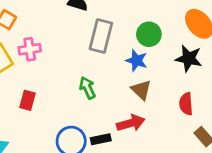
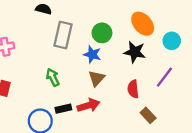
brown triangle: (141, 90) -> (97, 78), turned 30
black rectangle: (101, 139) -> (63, 109), moved

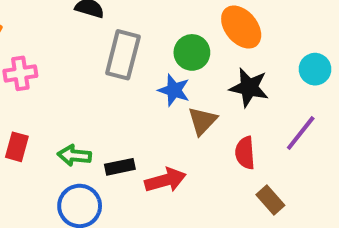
orange ellipse: (143, 24) -> (241, 27), moved
green arrow: (53, 77) -> (74, 155), moved, turned -60
brown triangle: (97, 78) -> (202, 121), moved
black rectangle: (63, 109) -> (120, 167), moved

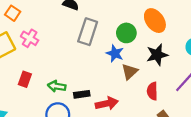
pink cross: (20, 73) -> (30, 38), turned 36
black star: (249, 88) -> (157, 55), turned -30

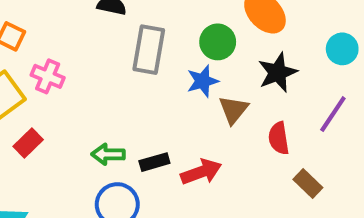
blue star: (115, 53) -> (203, 81), turned -30
red rectangle: (25, 79) -> (28, 143), moved, turned 35

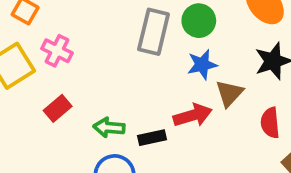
green circle: (218, 42) -> (199, 21), moved
red rectangle: (28, 143) -> (58, 108), moved
red arrow: (201, 172) -> (193, 115), moved

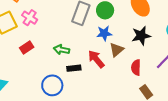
red arrow: (193, 115) -> (96, 59), turned -120
green arrow: (109, 127) -> (62, 50), moved

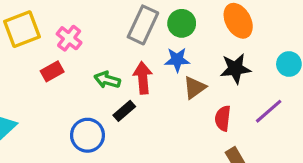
pink cross: (30, 18) -> (69, 38), moved
red arrow: (96, 59) -> (143, 78), moved, turned 30
black rectangle: (74, 68) -> (124, 111), turned -40

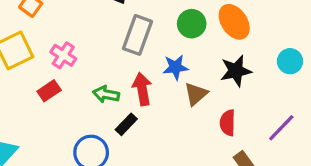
green circle: (182, 23) -> (192, 24), moved
purple line: (269, 111) -> (281, 128), moved

